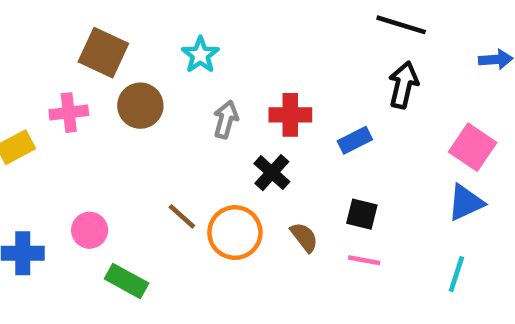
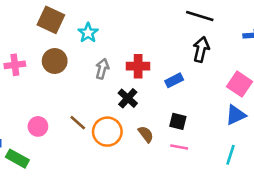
brown square: (103, 53) -> (51, 20), moved
pink circle: (90, 230) -> (38, 126), moved
green rectangle: (127, 281) -> (17, 159), moved

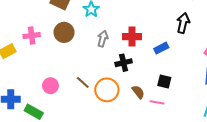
black cross: (128, 98) -> (124, 63), turned 35
pink line: (179, 147) -> (157, 102), moved

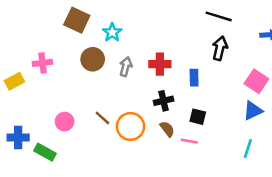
brown circle: (64, 32) -> (93, 59), moved
blue rectangle: (161, 48) -> (194, 78), turned -64
black cross: (124, 63) -> (164, 101), moved

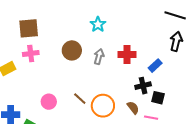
brown square: (77, 20) -> (29, 28), moved, turned -30
cyan star: (112, 32) -> (98, 24), moved
blue rectangle: (194, 78) -> (155, 66), turned 48
black cross: (164, 101) -> (143, 86), moved

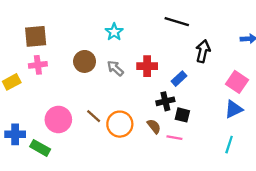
black line: (175, 15) -> (177, 22), moved
gray arrow: (99, 57) -> (115, 68), turned -63
pink circle: (49, 102) -> (58, 119), size x1.5

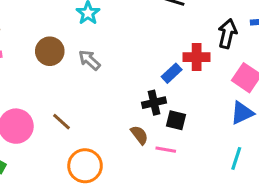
black arrow: (203, 51) -> (227, 34), moved
red cross: (147, 66) -> (197, 57), moved
orange circle: (120, 124) -> (85, 166), moved

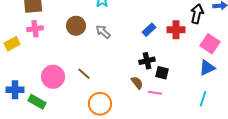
blue rectangle: (172, 73) -> (149, 30), moved

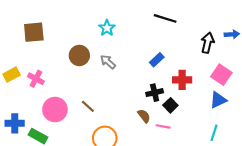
pink cross: (35, 29) -> (36, 79), moved, turned 35
red cross: (176, 30) -> (182, 80), moved
black square: (162, 73) -> (170, 105), turned 32

